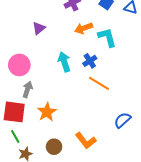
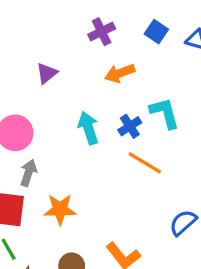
cyan L-shape: (107, 37) -> (165, 113), moved
orange star: (47, 112) -> (60, 209), turned 30

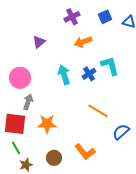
blue square: (156, 32) -> (105, 17), turned 32
orange line: (145, 163) -> (98, 111), moved

